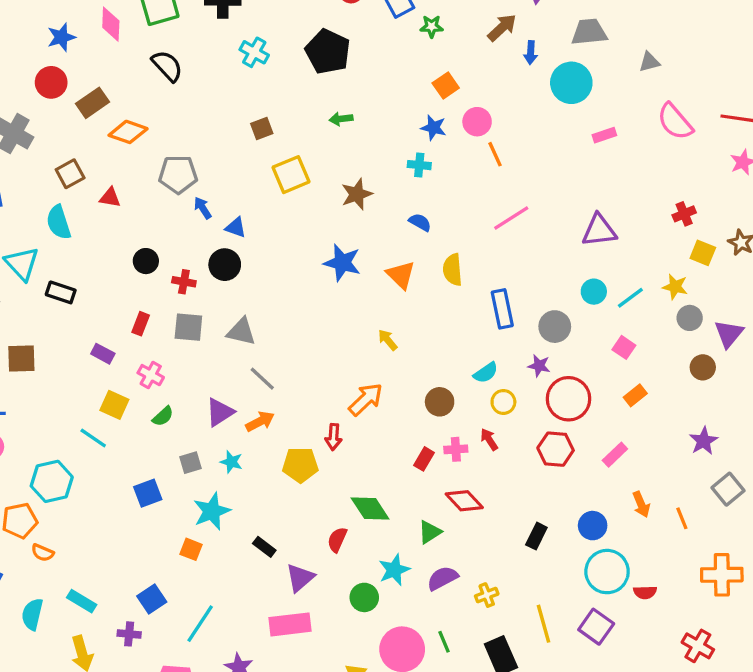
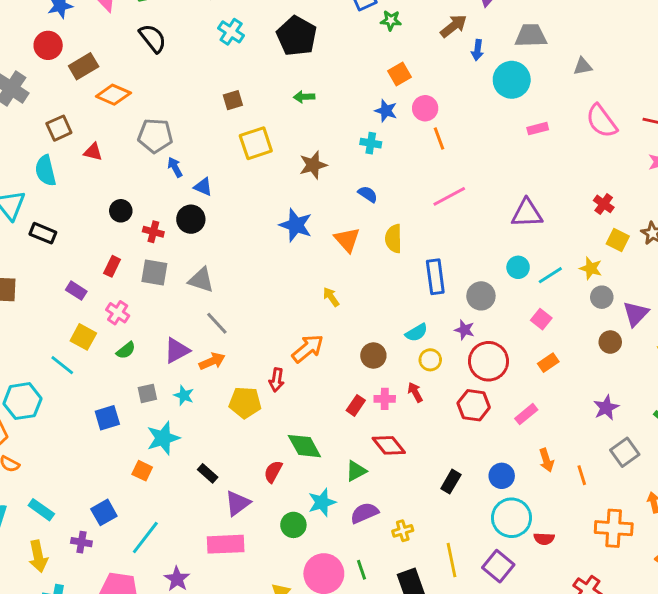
red cross: (684, 214) -> (604, 204), turned -36

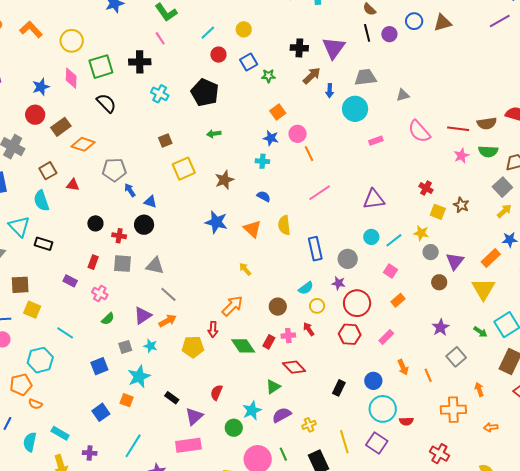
yellow square: (83, 337) -> (32, 310), moved
green diamond: (304, 446) -> (243, 346), moved
blue square: (104, 512) -> (101, 412), moved

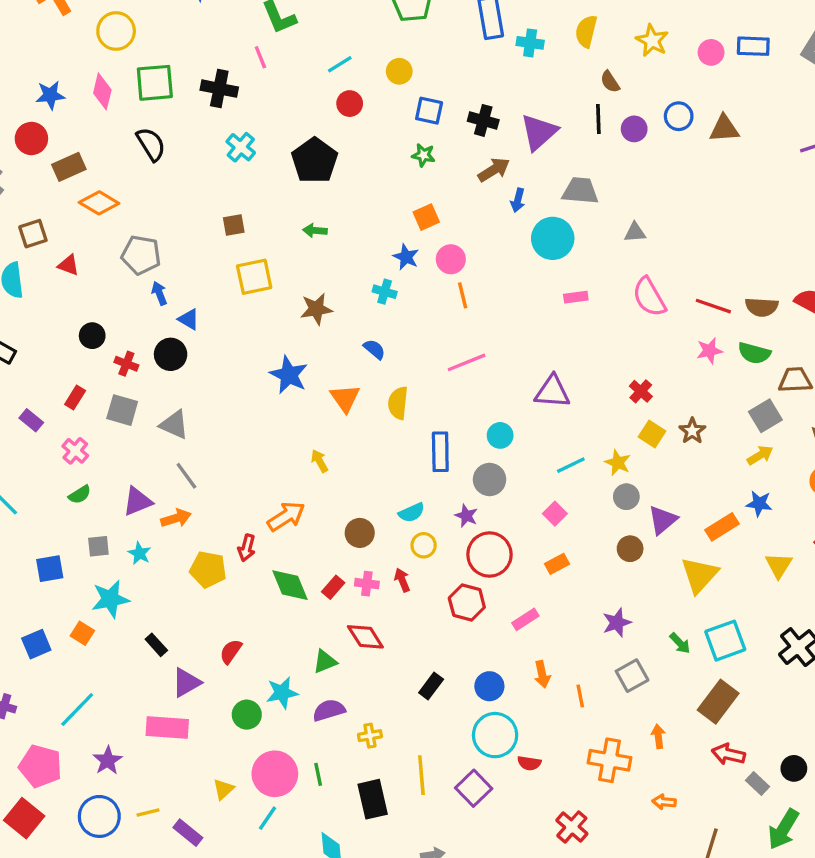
blue square: (249, 62) -> (429, 111), moved, turned 30
cyan circle: (371, 237) -> (500, 435), moved

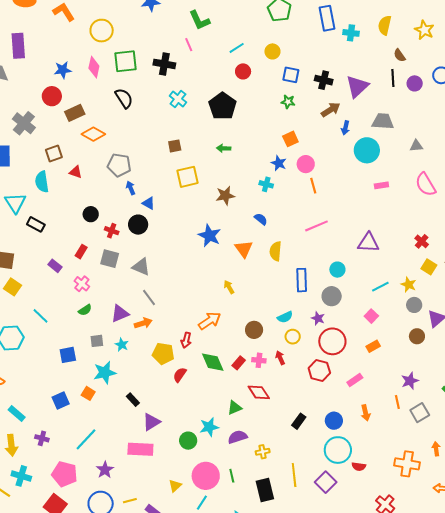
red semicircle: (231, 651) -> (180, 375), moved
orange line: (580, 696) -> (397, 402), moved

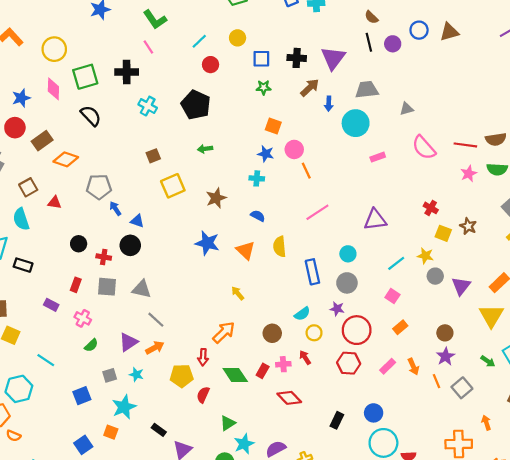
orange square: (290, 139) -> (273, 126), turned -35
brown circle: (417, 336) -> (445, 333), moved
green triangle: (235, 408) -> (228, 423), moved
orange arrow: (366, 413) -> (413, 367), moved

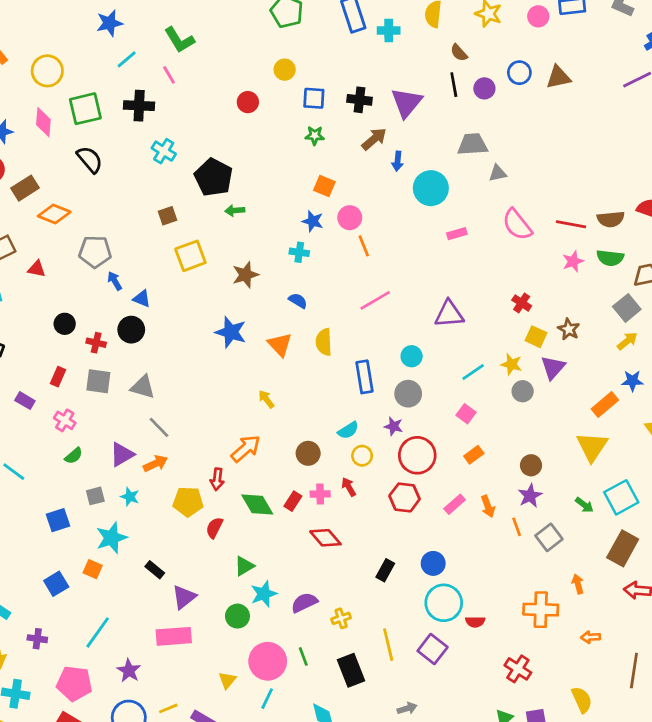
cyan line: (199, 41) -> (127, 59), moved
gray trapezoid: (367, 90) -> (472, 144), moved
black pentagon: (196, 105) -> (214, 177), moved
purple triangle: (461, 286) -> (553, 367), moved

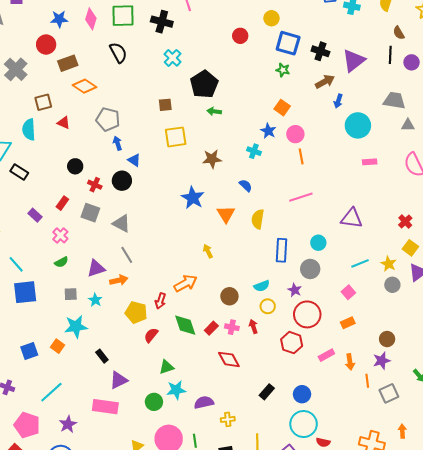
blue square: (314, 98) -> (288, 43), size x1.4
blue square: (58, 520) -> (25, 292), moved, size x1.4

